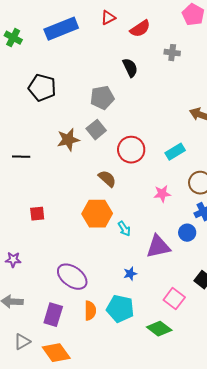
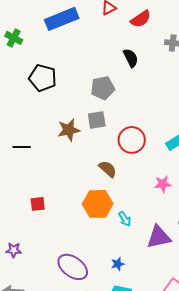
green cross: (13, 38) -> (14, 38), moved
gray square: (96, 130) -> (97, 120), turned 30
blue star: (130, 274) -> (118, 264), moved

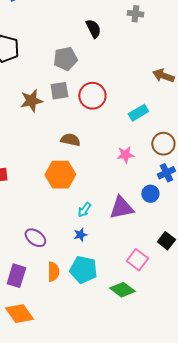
red circle: (132, 140) -> (92, 96), moved
brown semicircle: (108, 169) -> (70, 140), turned -30
cyan arrow: (125, 219) -> (84, 210), moved, turned 70
purple ellipse: (73, 267) -> (35, 238), size x0.7

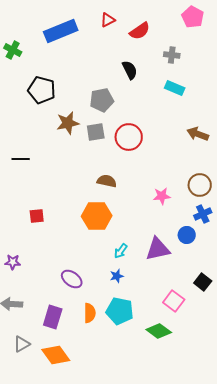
brown arrow: (163, 76) -> (198, 134), moved
brown star: (31, 101) -> (68, 123), moved
cyan rectangle: (138, 113) -> (175, 88), moved, turned 54

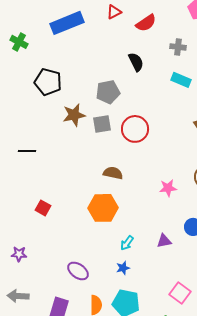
red square: (37, 216) -> (43, 208), turned 35
purple triangle: (158, 249) -> (164, 241), size x0.6

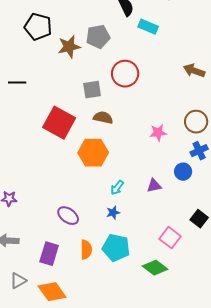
cyan rectangle: (181, 80) -> (148, 27), moved
brown star: (74, 115) -> (69, 47), moved
gray square: (102, 124) -> (92, 90), moved
black line: (27, 151) -> (17, 83), moved
red square: (43, 208) -> (59, 123), moved, size x2.0

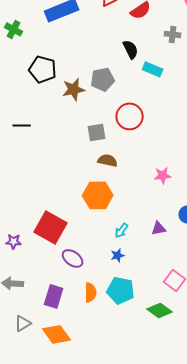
red square: (59, 123) -> (51, 227), moved

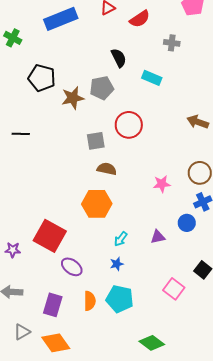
black semicircle: (131, 49) -> (119, 58), moved
green diamond: (160, 310) -> (152, 343), moved

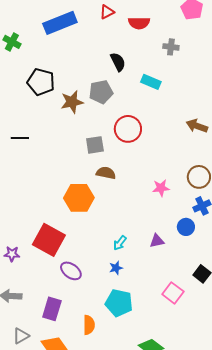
red semicircle: (140, 19) -> (139, 23), turned 35
orange hexagon: (97, 204) -> (79, 198), moved
orange semicircle: (90, 301) -> (89, 325), moved

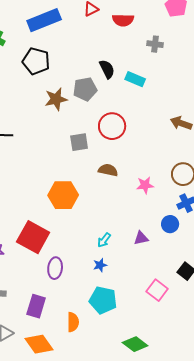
black semicircle: (118, 62) -> (107, 69), moved
black pentagon: (41, 82) -> (36, 61), moved
brown semicircle: (106, 173) -> (108, 170), moved
purple ellipse: (71, 271) -> (55, 268), turned 60

